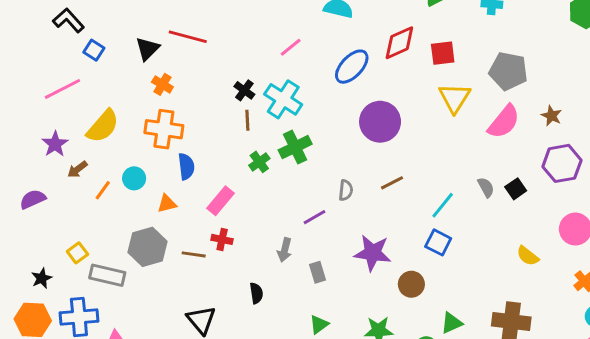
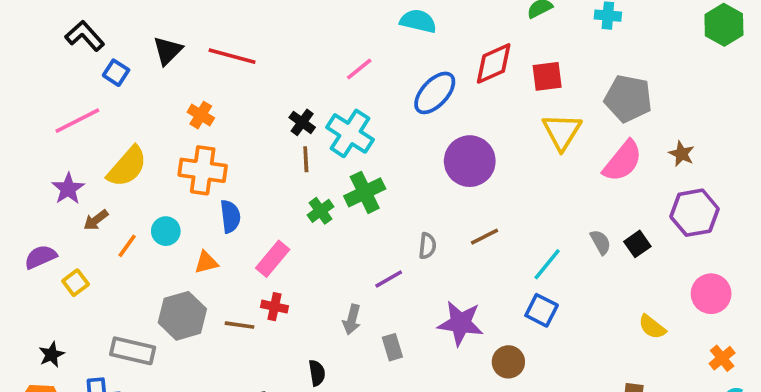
black triangle: (148, 49) -> (168, 51), moved
yellow square: (77, 253) -> (76, 283), moved

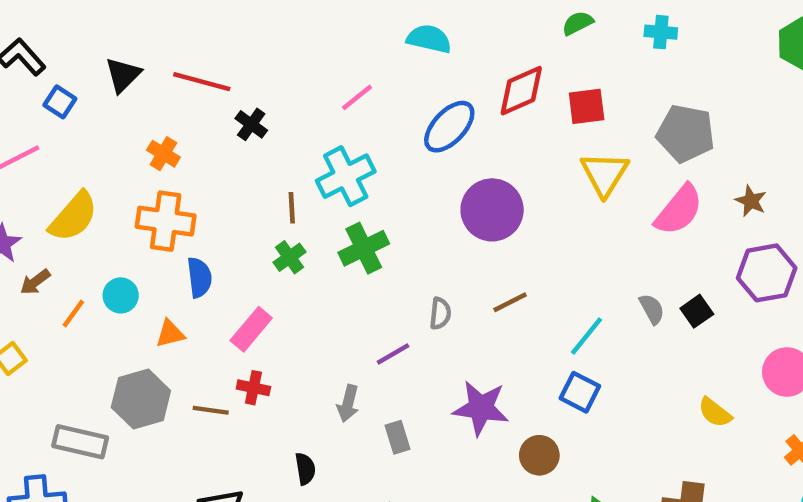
black cross: (302, 122) -> (251, 124), moved
cyan cross: (350, 133) -> (346, 176), turned 30
green cross: (321, 211) -> (289, 257), moved

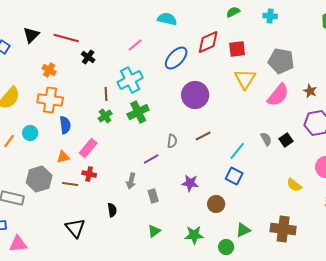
orange triangle: (170, 334) -> (63, 157), moved
purple star: (481, 408) -> (190, 183), size x0.7

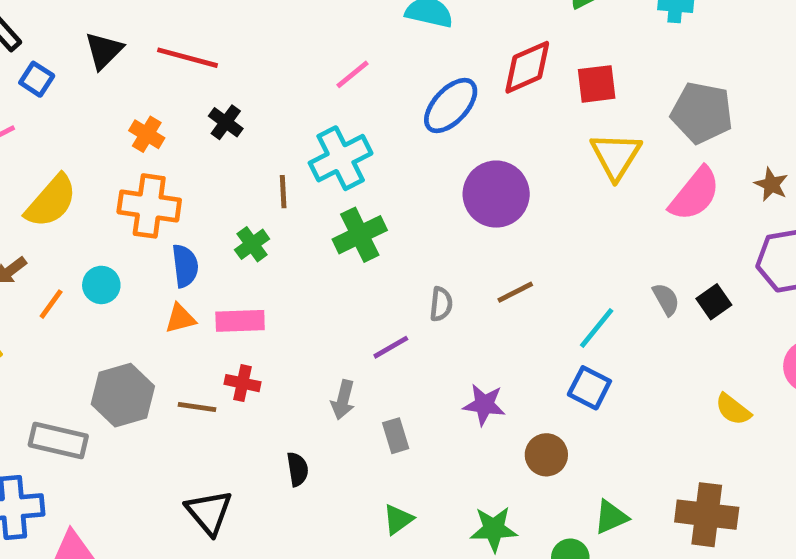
black cross: (88, 57) -> (226, 122), moved
green cross: (105, 116) -> (252, 244), moved
pink rectangle: (88, 148) -> (240, 321), turned 48
orange triangle: (63, 157) -> (180, 318), moved

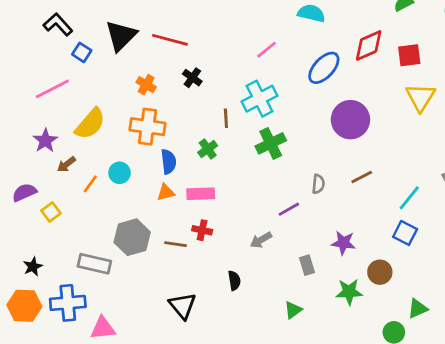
black triangle: (104, 50) -> (121, 36), size x1.4
gray arrow: (343, 400) -> (261, 240), turned 45
gray rectangle: (396, 436) -> (307, 265), moved
green star: (494, 529) -> (349, 292), moved

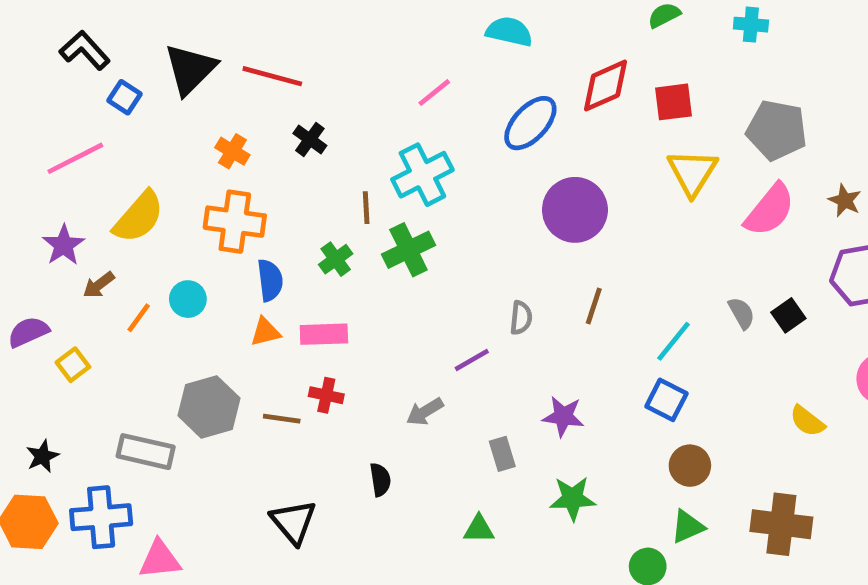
green cross: (271, 143) -> (408, 250), moved
brown line: (362, 177) -> (594, 306), turned -45
brown circle: (380, 272) -> (690, 466), moved
green triangle: (293, 310) -> (479, 529), turned 36

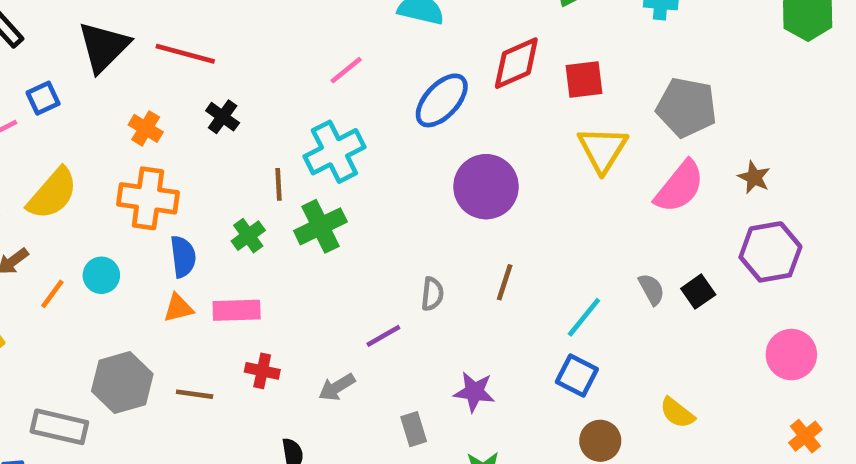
blue square: (125, 97) -> (43, 98), moved, turned 32
red cross: (326, 395) -> (262, 371), moved
yellow semicircle: (807, 421) -> (677, 413), moved

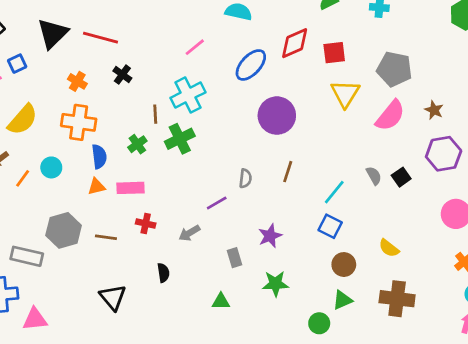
purple star: (474, 392) -> (270, 236), turned -30

